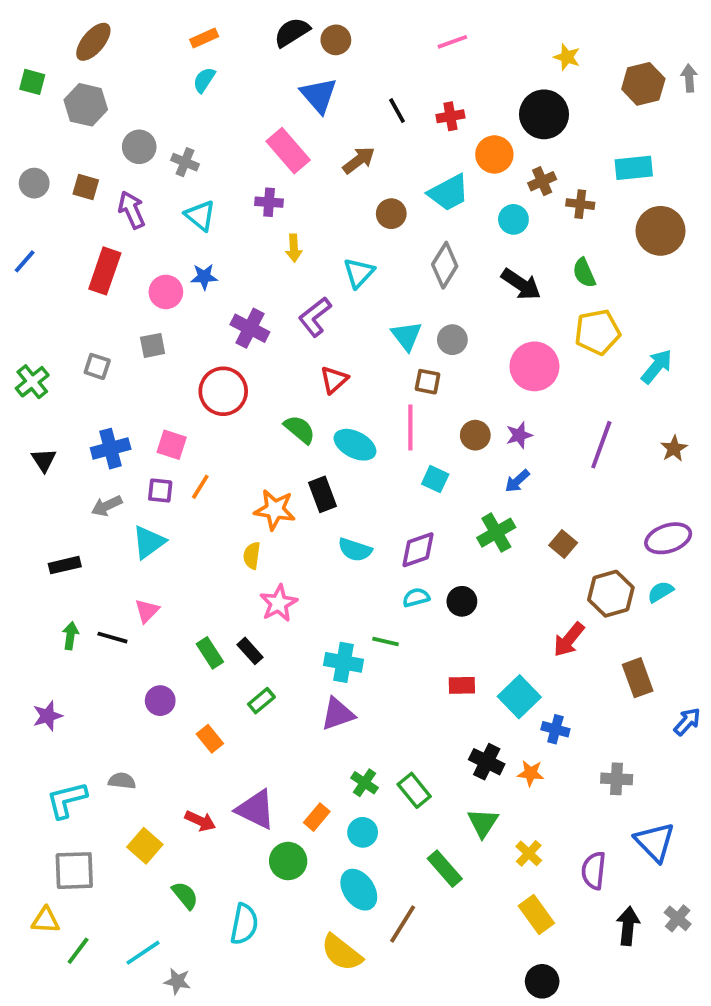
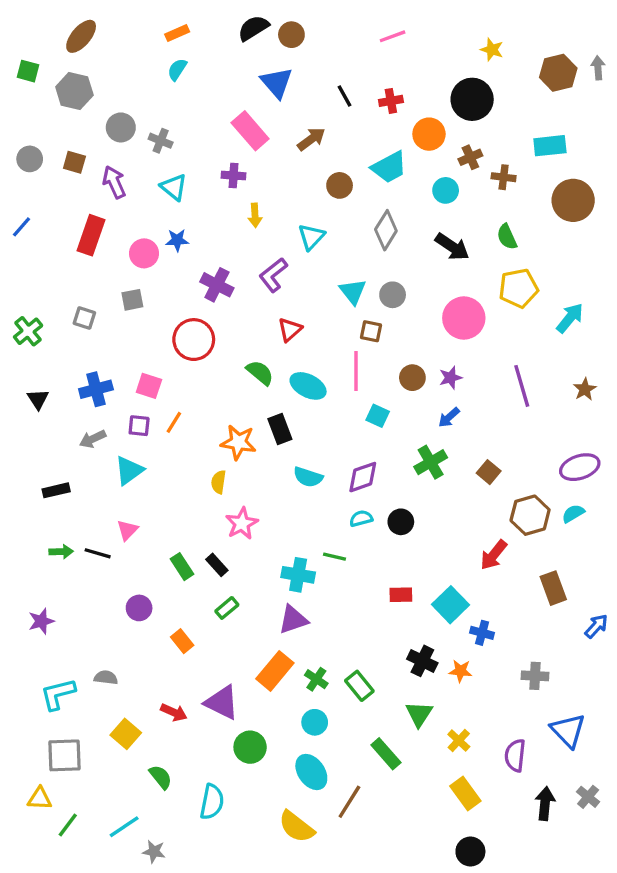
purple line: (601, 445) -> (522, 386), turned -36
green arrow: (70, 636) -> (61, 552), turned 80
orange rectangle: (317, 817) -> (275, 671), moved, size x1.6

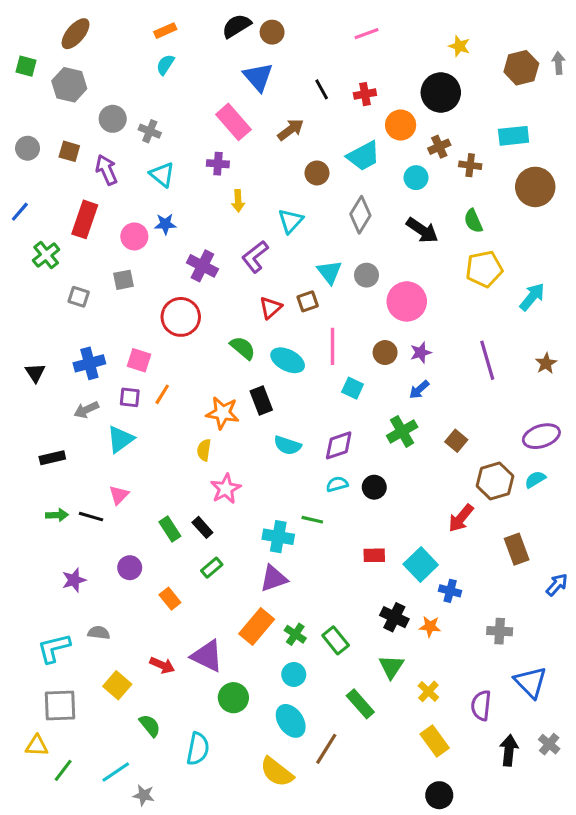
pink circle: (464, 318) -> (407, 301), moved
green cross: (28, 331) -> (46, 255), moved
brown square: (371, 331) -> (308, 301), moved, turned -30
purple star: (41, 621) -> (74, 580), moved

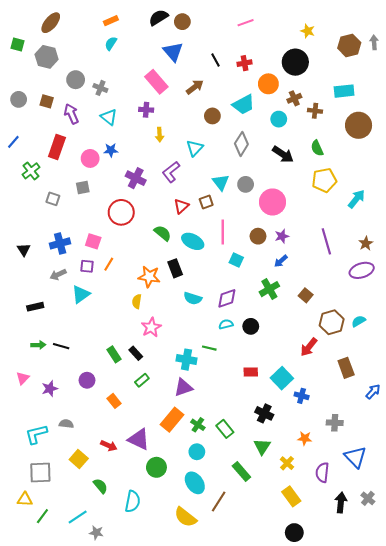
purple ellipse: (541, 436) -> (362, 270), moved
pink triangle: (119, 495) -> (23, 378), moved
orange star: (430, 626) -> (305, 438), moved

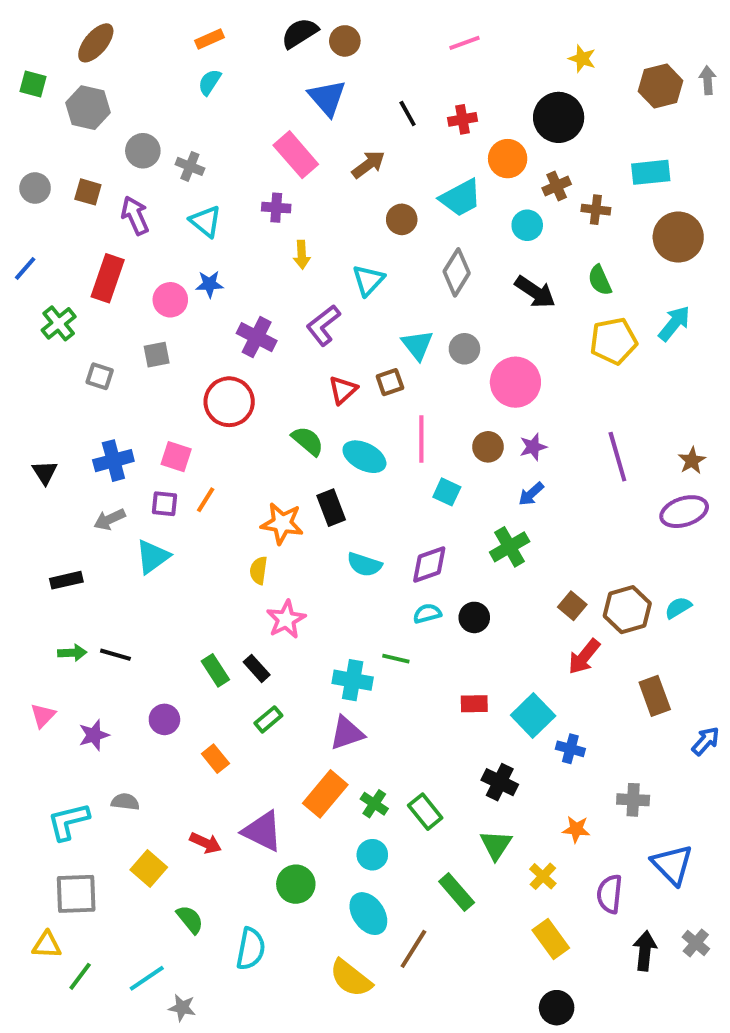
cyan arrow: (356, 199) -> (674, 323), moved
brown square: (306, 295) -> (572, 606), moved

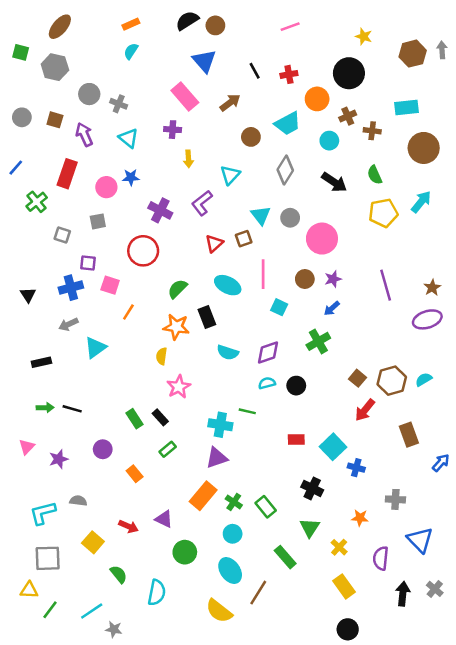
green semicircle: (308, 441) -> (177, 289), moved, turned -85
purple square: (164, 504) -> (88, 263), moved
purple triangle: (262, 831) -> (164, 519), size x0.7

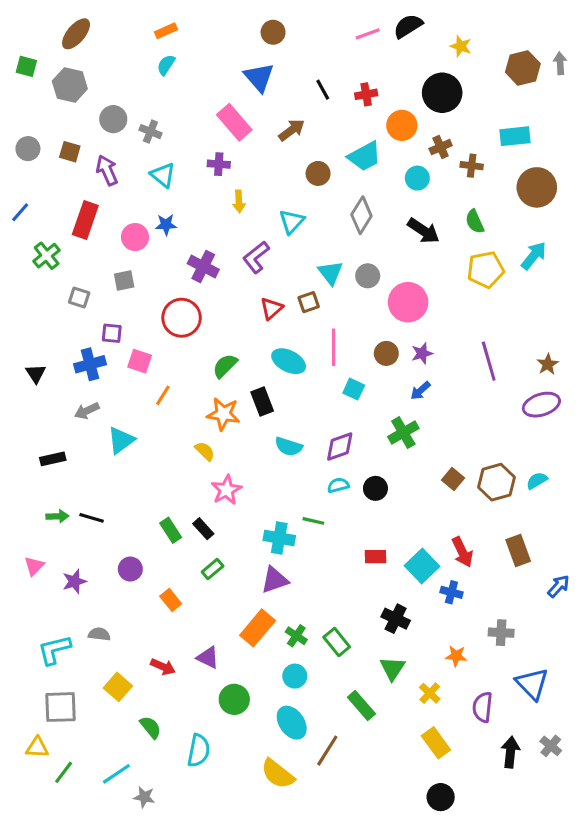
black semicircle: (187, 21) -> (408, 26), moved
yellow semicircle: (162, 356) -> (205, 451), turned 126
red arrow: (365, 410) -> (462, 552), moved, turned -65

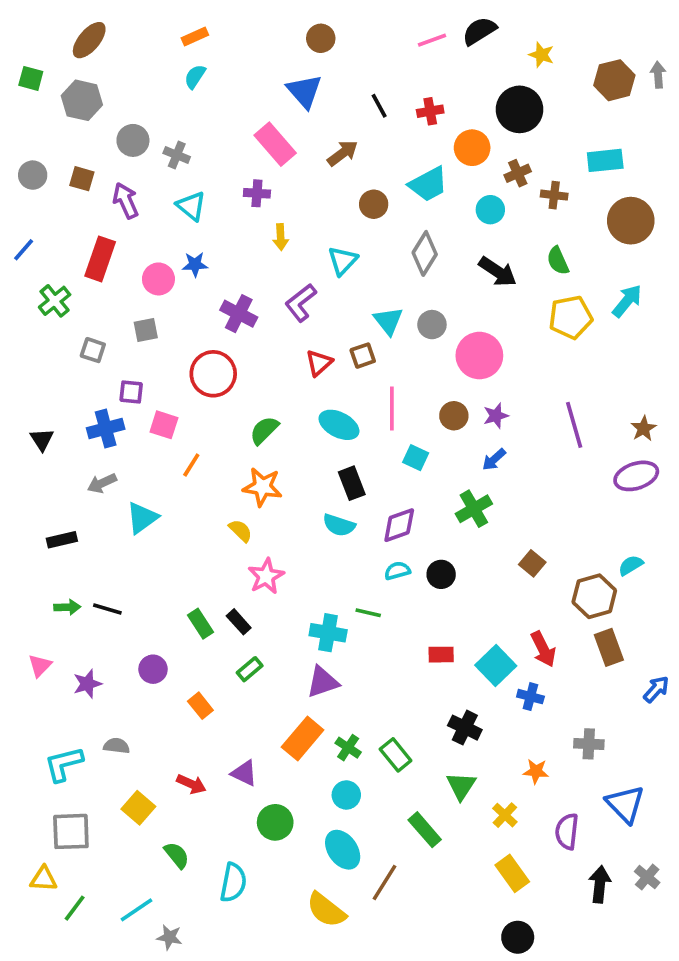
black rectangle: (262, 401) -> (352, 483), moved
brown hexagon: (496, 482) -> (594, 596), moved

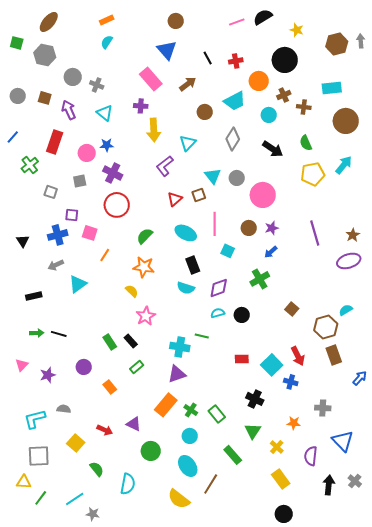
yellow arrow: (281, 237) -> (154, 130), size x1.6
purple cross: (239, 314) -> (113, 173), moved

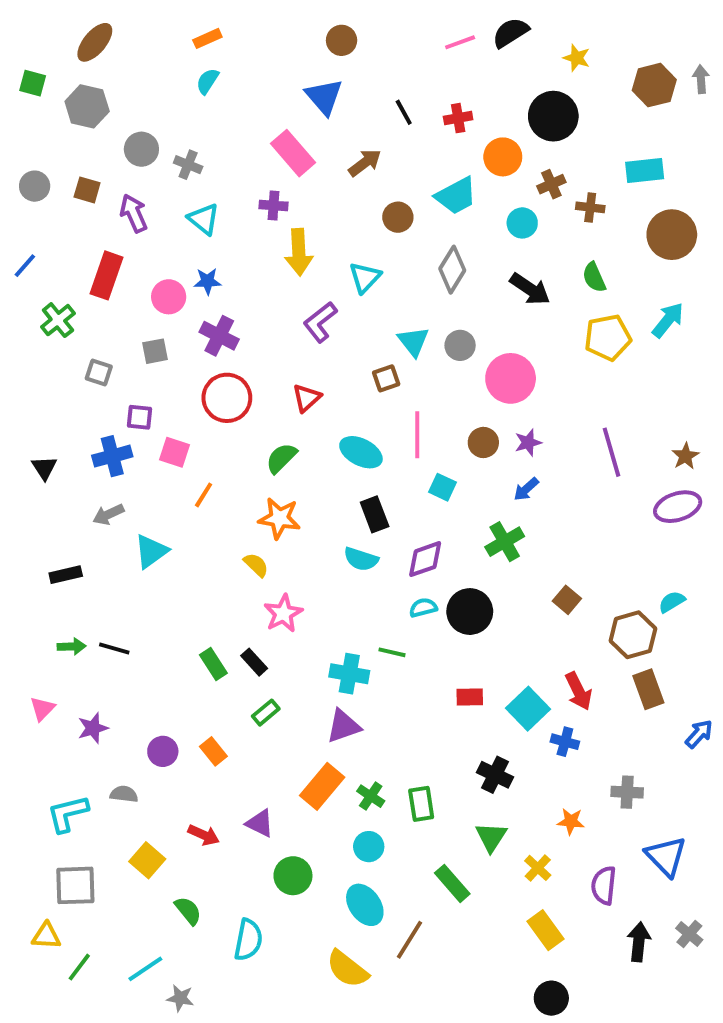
red triangle: (175, 199) -> (307, 398), moved
black circle: (242, 315) -> (470, 612), size x1.5
purple circle: (84, 367) -> (163, 751), moved
green rectangle: (217, 414) -> (421, 804), turned 30

